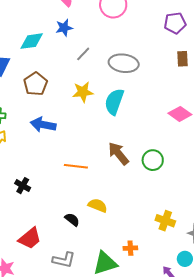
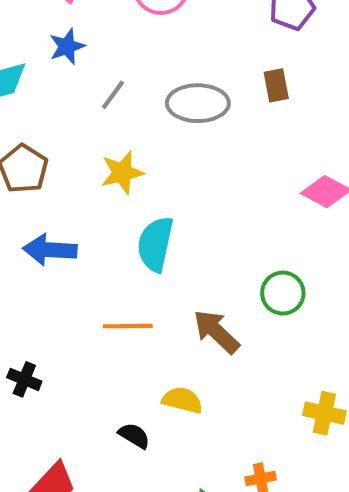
brown rectangle: (183, 59) -> (276, 85), moved
cyan semicircle: (114, 102) -> (155, 244), moved
brown arrow: (118, 154) -> (216, 332), moved

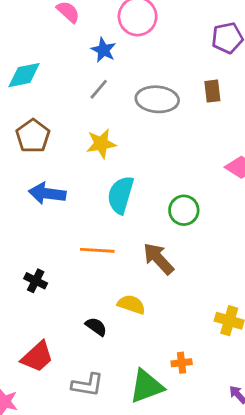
blue star: (67, 46) -> (103, 50), moved, turned -30
green circle: (283, 293) -> (184, 210), moved
black cross: (24, 379) -> (36, 281), moved

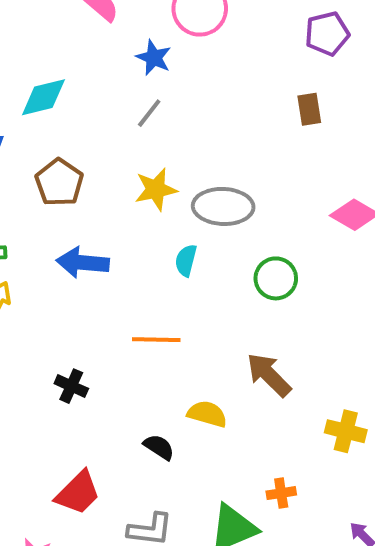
gray ellipse: (157, 99) -> (223, 206), moved
cyan semicircle: (121, 195) -> (186, 260), size x0.6
brown arrow: (158, 259) -> (269, 375), moved

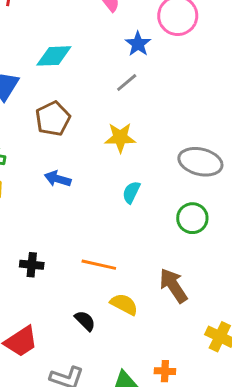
gray ellipse: (223, 206) -> (200, 162), moved
blue arrow: (83, 263) -> (58, 179), size x0.7
orange line: (156, 340) -> (99, 265), moved
black cross: (71, 386) -> (32, 265), turned -30

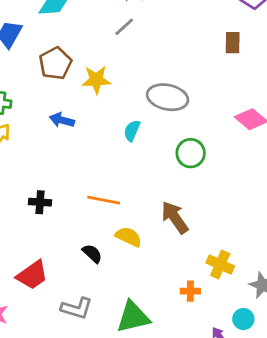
yellow star: (120, 138) -> (96, 80), moved
gray ellipse: (200, 162) -> (167, 97), moved
orange cross: (165, 371) -> (190, 291), moved

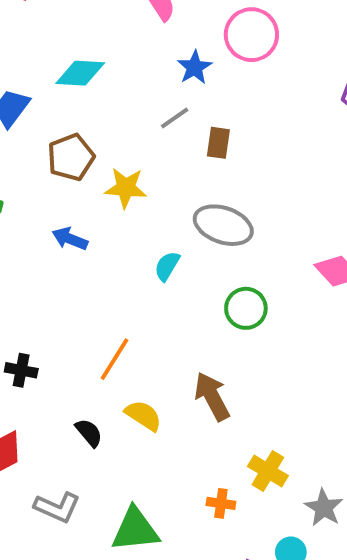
brown rectangle: (233, 43) -> (218, 143), moved
orange line: (104, 200) -> (114, 359), turned -76
black cross: (40, 202) -> (21, 370), moved

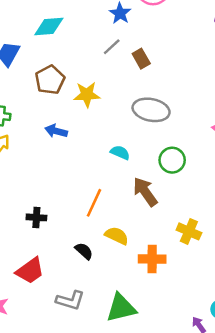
brown rectangle: (218, 143) -> (141, 59), turned -30
cyan semicircle: (167, 266) -> (120, 153), moved, turned 90
brown arrow: (212, 397) -> (145, 192), moved
yellow cross: (268, 471) -> (189, 231), moved
orange cross: (221, 503) -> (152, 259), moved, size x1.5

